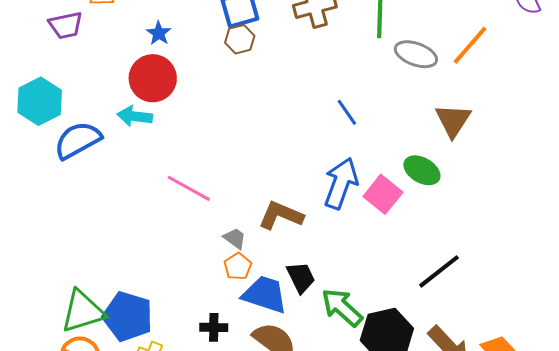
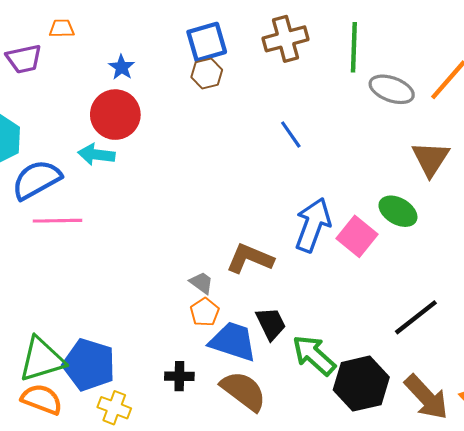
blue line: (347, 112) -> (291, 135), moved
pink line: (189, 188) -> (58, 221), moved, turned -30

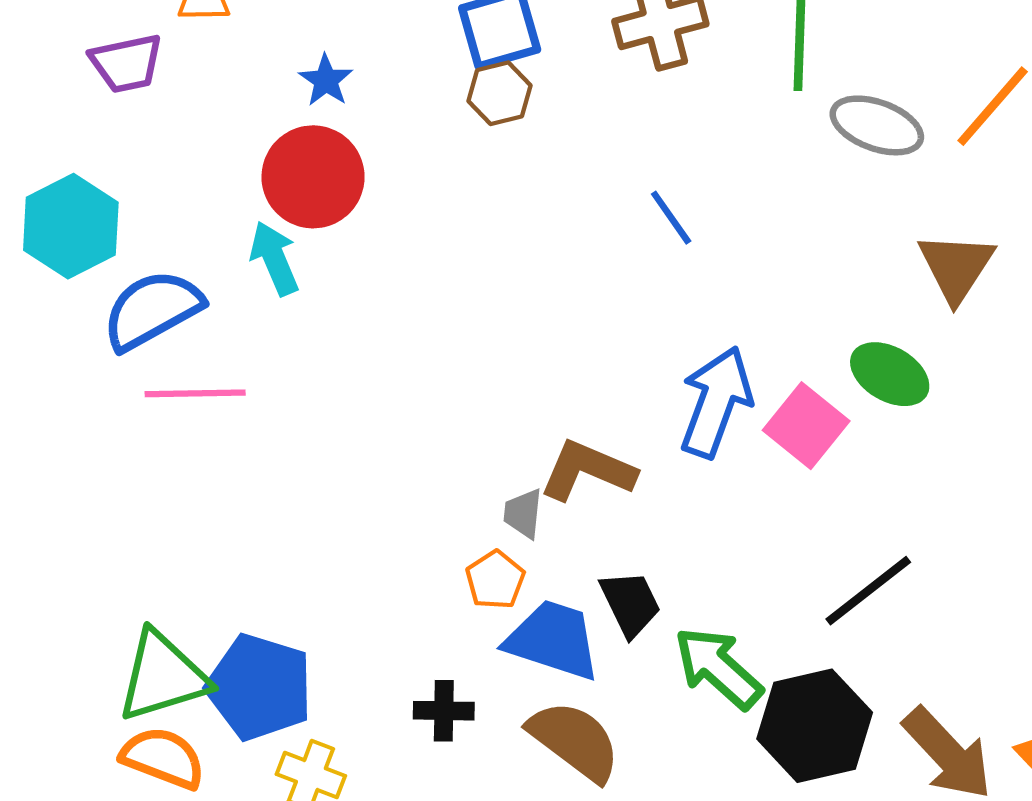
cyan arrow: (96, 154) -> (274, 258), turned 60
gray trapezoid: (201, 283) -> (523, 513), moved, turned -120
black line: (416, 317) -> (868, 591), moved

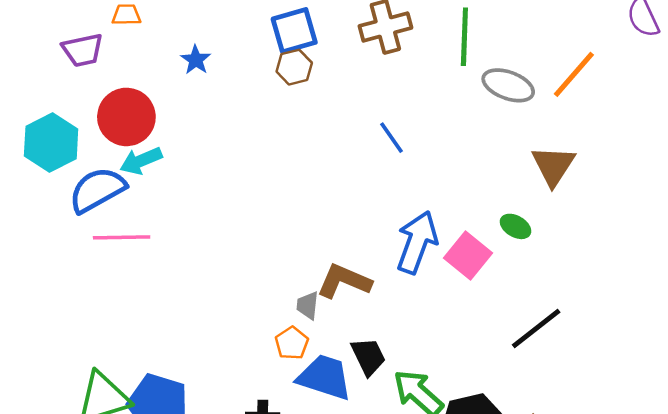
red circle: (313, 177) -> (126, 117), moved
cyan arrow: (274, 258) -> (141, 161), moved, turned -90
green ellipse: (890, 374) -> (515, 226), size x0.7
black line: (868, 591) -> (536, 329), moved

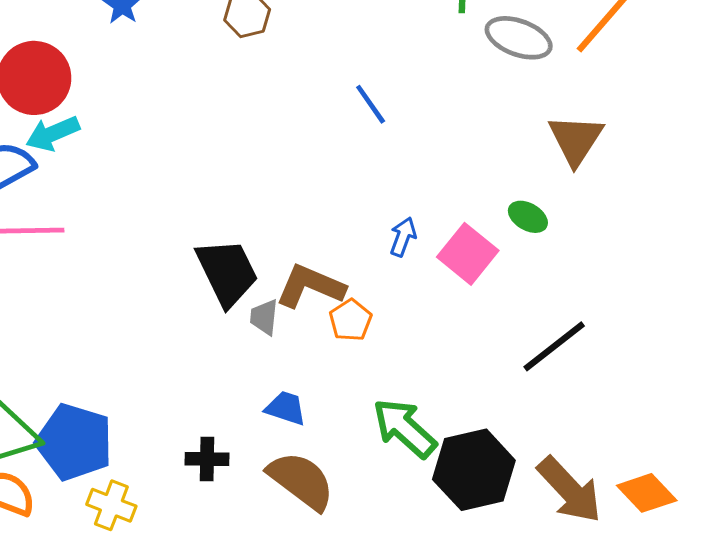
blue arrow: (417, 242) -> (403, 237), size x0.5
orange pentagon: (292, 343) -> (350, 320), moved
black trapezoid: (368, 356) -> (227, 272), moved, size x1.4
blue trapezoid: (325, 377) -> (286, 408), size x0.6

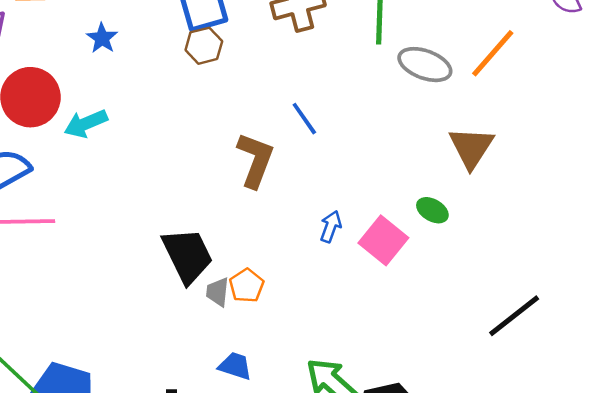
cyan arrow: (53, 133) -> (86, 124), moved
brown L-shape: (310, 286) -> (255, 160), moved, turned 88
orange pentagon: (350, 320) -> (247, 286), moved
black line: (554, 346) -> (514, 316), moved

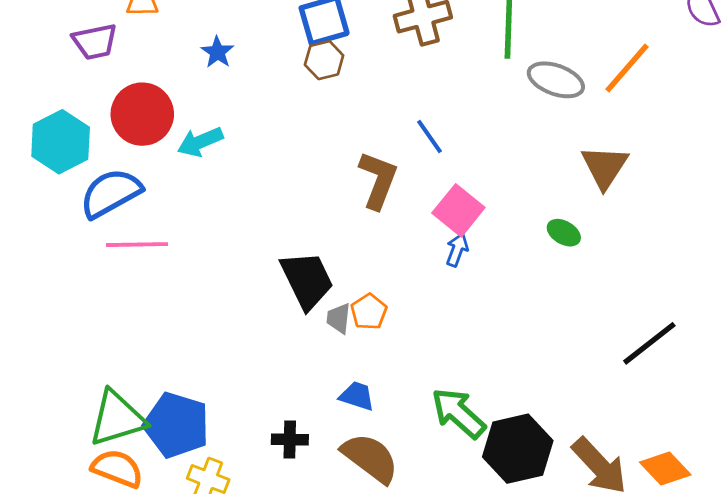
pink square: (383, 240) -> (458, 210), moved

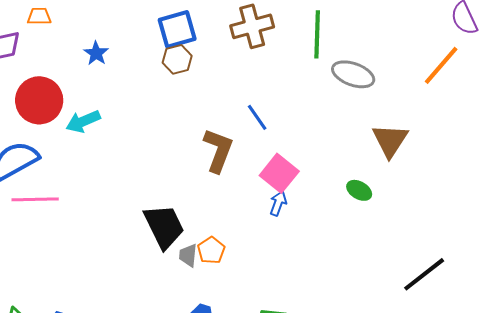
orange line: (627, 68) -> (441, 65), moved

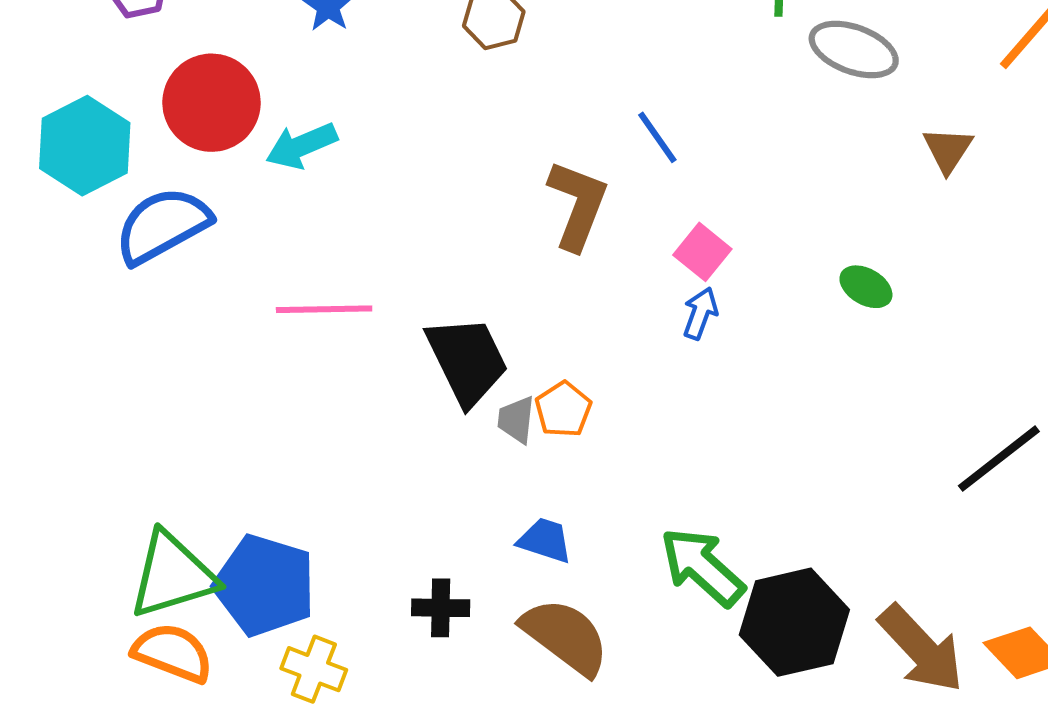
brown triangle: (390, 140) -> (948, 150), moved, size x0.7
pink square: (279, 173) -> (702, 252), size x0.7
pink line: (35, 199) -> (324, 309), moved

